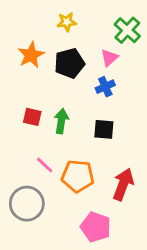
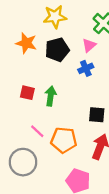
yellow star: (67, 22) -> (55, 17), size x1.5
orange star: (31, 55) -> (26, 43), turned -30
black square: (104, 129) -> (97, 115), moved

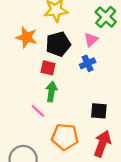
red square: (27, 93) -> (48, 68), moved
pink line: (37, 131) -> (38, 111), moved

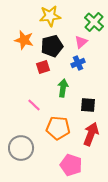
red square: (48, 68) -> (43, 67), turned -32
green arrow: (51, 92) -> (63, 88), moved

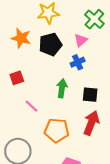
red square: (43, 67) -> (17, 78), moved
black square: (88, 105) -> (90, 95), moved
red arrow: (91, 134) -> (91, 123), moved

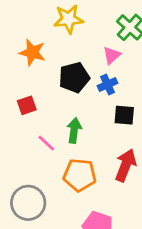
black pentagon: (50, 44) -> (74, 78), moved
green arrow: (62, 88) -> (74, 130), moved
black square: (90, 95) -> (124, 115), moved

